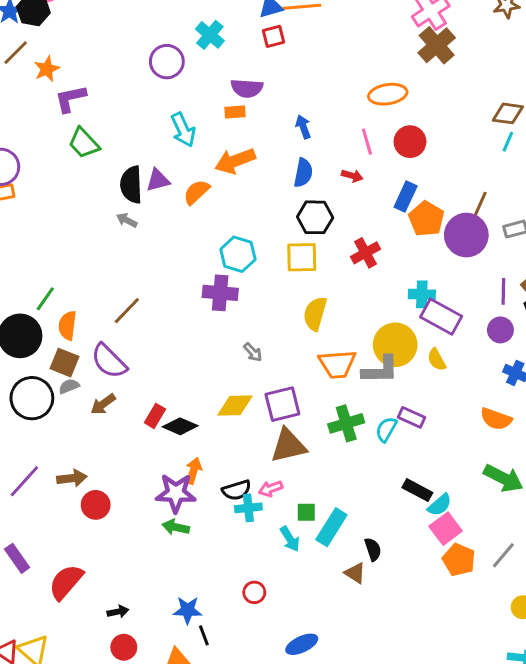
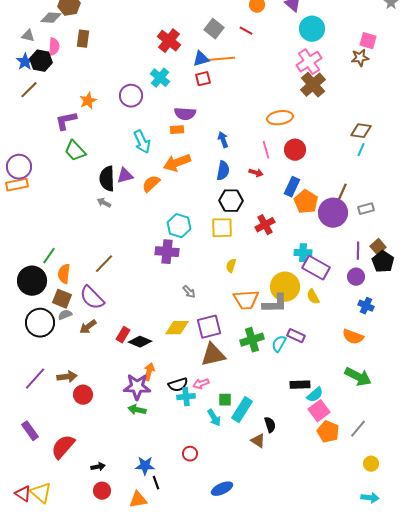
orange star: (47, 69) -> (88, 101), moved
yellow semicircle: (315, 314) -> (231, 266), size x0.6
black rectangle: (417, 490) -> (300, 385), turned -30

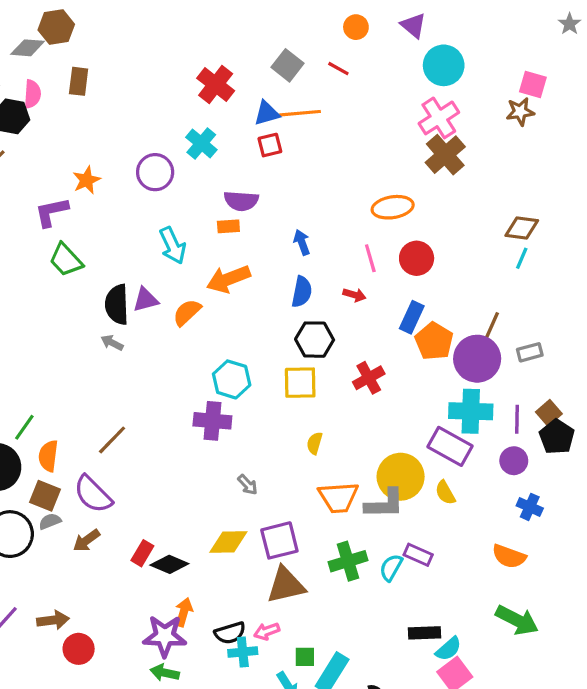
cyan cross: (303, 253) -> (471, 411), moved, size x1.5

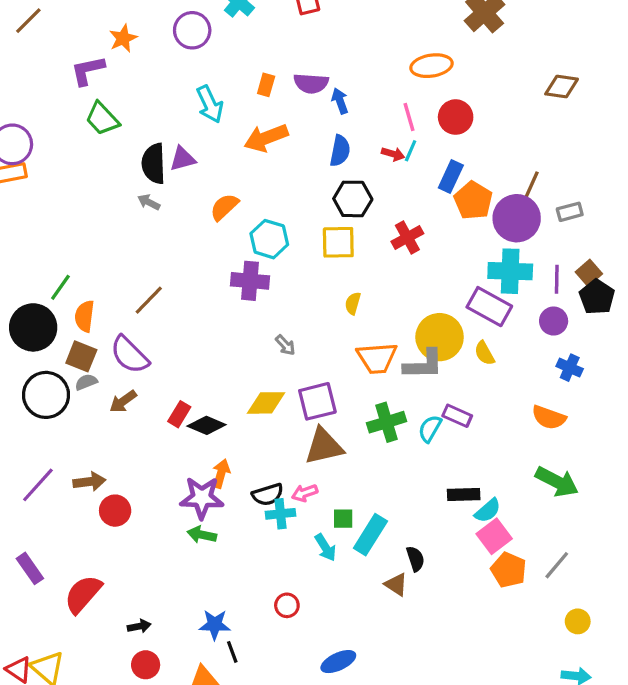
purple semicircle: (241, 201) -> (311, 83), moved
orange rectangle: (228, 226) -> (266, 85), turned -70
cyan line: (522, 258) -> (411, 151), moved
orange semicircle: (187, 312) -> (224, 207), moved

